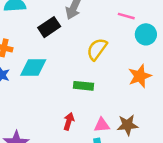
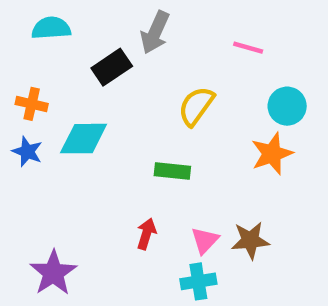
cyan circle: (146, 34) -> (287, 106), moved
pink triangle: (102, 125) -> (205, 240), turned -42

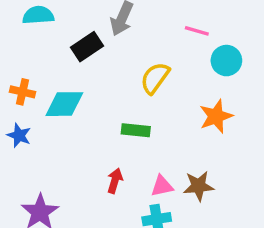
orange cross: (32, 104) -> (23, 92), moved
cyan circle: (287, 106) -> (226, 61), moved
blue star: (27, 152) -> (19, 135), moved
pink triangle: (205, 240) -> (162, 186), turned 35

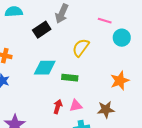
cyan diamond: (64, 104) -> (45, 68), moved
orange star: (216, 116) -> (120, 81), moved
pink triangle: (162, 186) -> (76, 106), moved

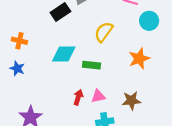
orange star: (120, 81) -> (139, 58), moved

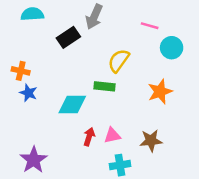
cyan diamond: (64, 54) -> (72, 104), moved
green rectangle: (91, 65) -> (105, 86), moved
blue star: (17, 68) -> (28, 93), moved

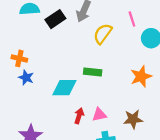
pink line: (150, 26) -> (132, 19), turned 56
black rectangle: (68, 37) -> (55, 19), moved
yellow semicircle: (119, 61) -> (103, 34), moved

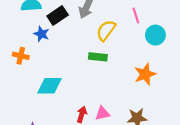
green rectangle: (93, 72) -> (98, 57), moved
blue star: (26, 78) -> (41, 34), moved
cyan diamond: (64, 88) -> (50, 86), moved

